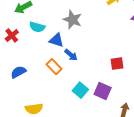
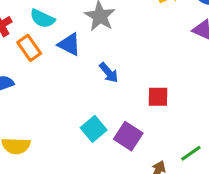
blue arrow: (71, 55) -> (109, 73), moved
orange rectangle: (54, 67) -> (29, 48), moved

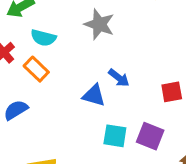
blue triangle: (69, 44) -> (94, 95), moved
cyan square: (94, 129) -> (115, 136), turned -30

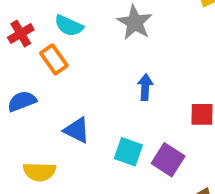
blue arrow: (119, 78) -> (145, 87), turned -135
blue triangle: (94, 95) -> (77, 130), moved

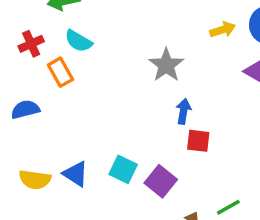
gray star: (135, 22) -> (166, 65), moved
blue arrow: (145, 87) -> (184, 111), moved
blue triangle: (77, 130) -> (76, 174), moved

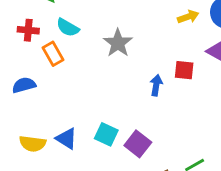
red cross: (31, 44) -> (28, 30), turned 30
gray star: (166, 65) -> (118, 43), moved
red square: (198, 141) -> (184, 70), moved

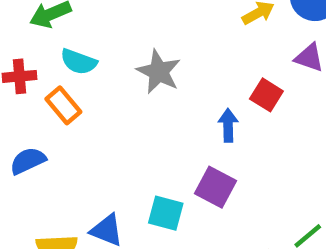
red square: (184, 70) -> (266, 95), turned 36
purple square: (138, 144) -> (216, 187), moved

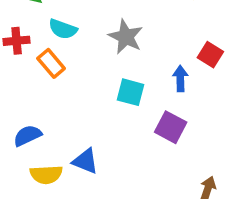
blue semicircle: (28, 161) -> (27, 136), moved
cyan square: (166, 213) -> (130, 92), moved

